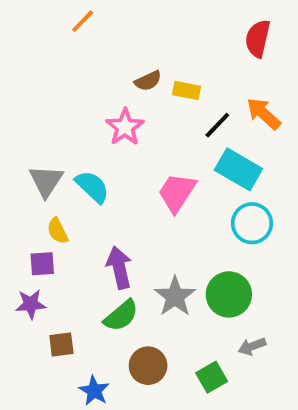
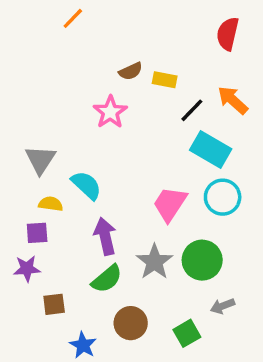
cyan semicircle: (92, 187) -> (86, 185), moved
pink trapezoid: (177, 192) -> (170, 204), moved
yellow semicircle: (58, 231) -> (51, 204), turned 125

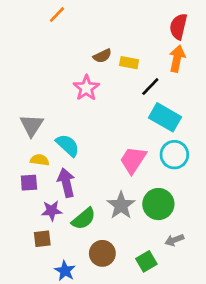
orange arrow: (233, 100) -> (177, 59), moved, turned 60
purple arrow: (105, 236) -> (66, 183), moved
purple star: (27, 269) -> (52, 211), moved

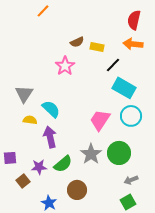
orange arrow: (177, 59) -> (133, 44), turned -96
purple square: (29, 183) -> (10, 158), moved
purple star: (52, 211) -> (39, 167), moved
brown square: (42, 239) -> (23, 181), moved, turned -32
green square: (146, 261) -> (128, 202), moved

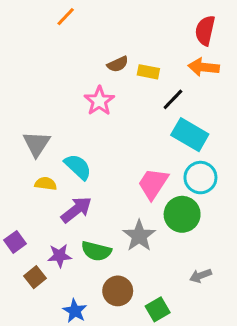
purple arrow: (50, 137) -> (76, 210), turned 65
green circle: (119, 153) -> (182, 214), moved
purple square: (10, 158) -> (15, 242), turned -32
green semicircle: (63, 164) -> (96, 251), turned 54
green square: (128, 202) -> (158, 309), moved

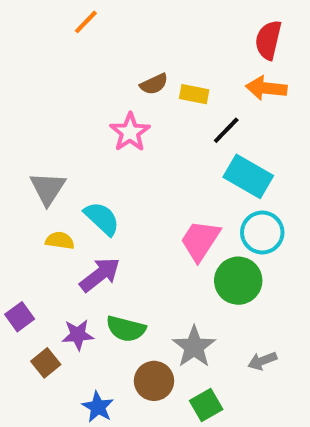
gray star: (139, 236) -> (194, 347), moved

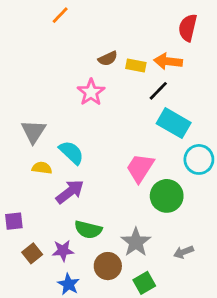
orange arrow: (266, 88) -> (168, 61), moved
cyan circle: (262, 233) -> (199, 159), moved
purple square: (20, 317) -> (14, 221), turned 30
purple star: (78, 335) -> (63, 251), moved

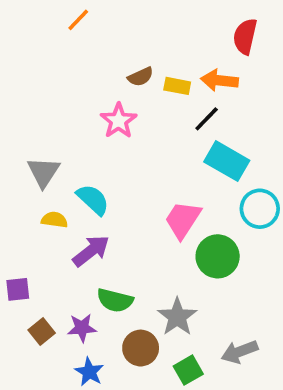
gray arrow: (183, 252) -> (240, 352), moved, size x1.4

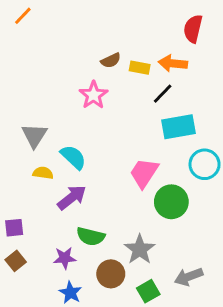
orange line: (78, 20) -> (23, 16), moved
cyan rectangle: (227, 161) -> (179, 127), turned -40
brown square: (42, 332) -> (16, 261), moved

